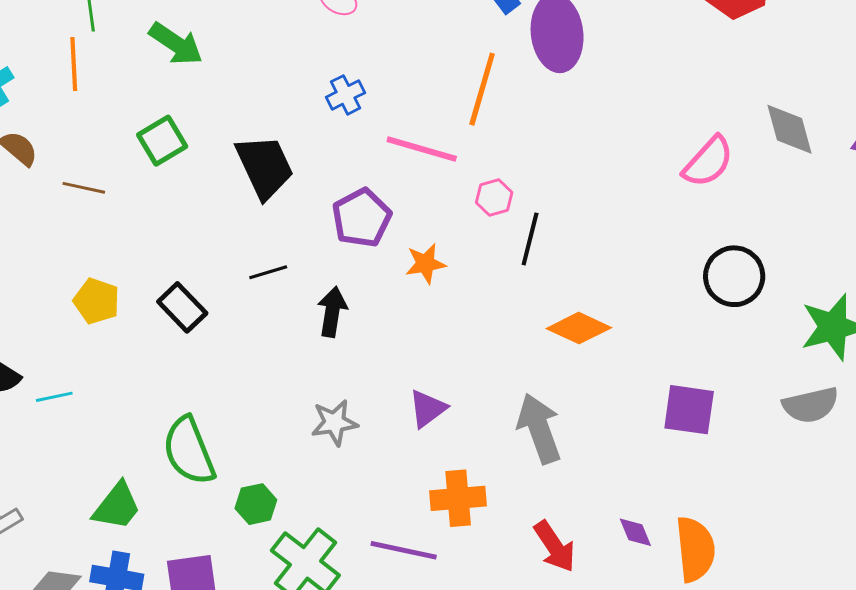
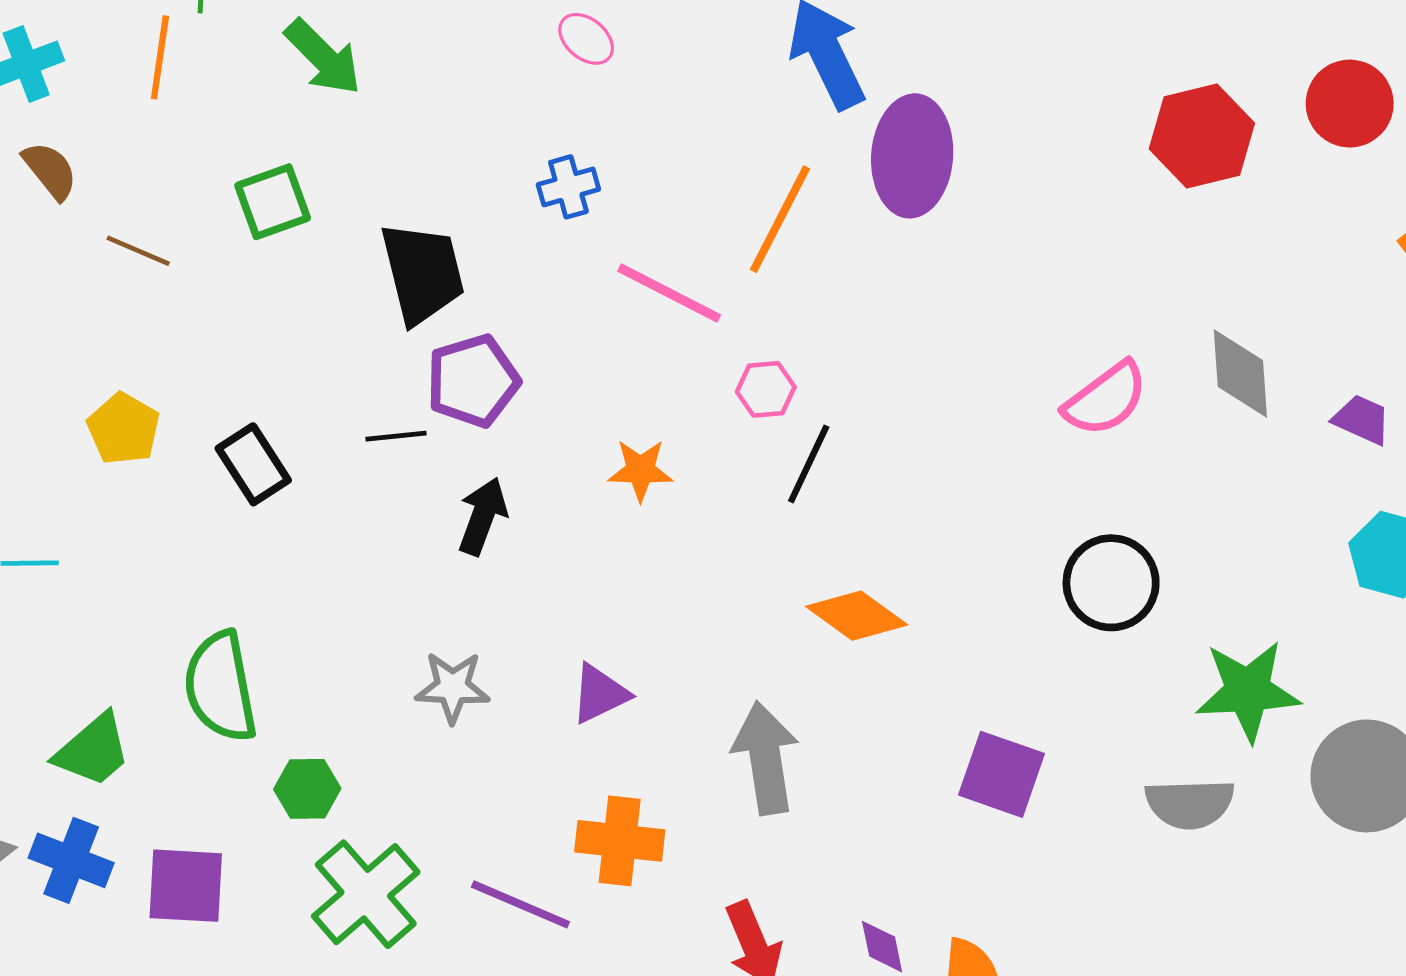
purple pentagon: (362, 218) -> (473, 381), moved

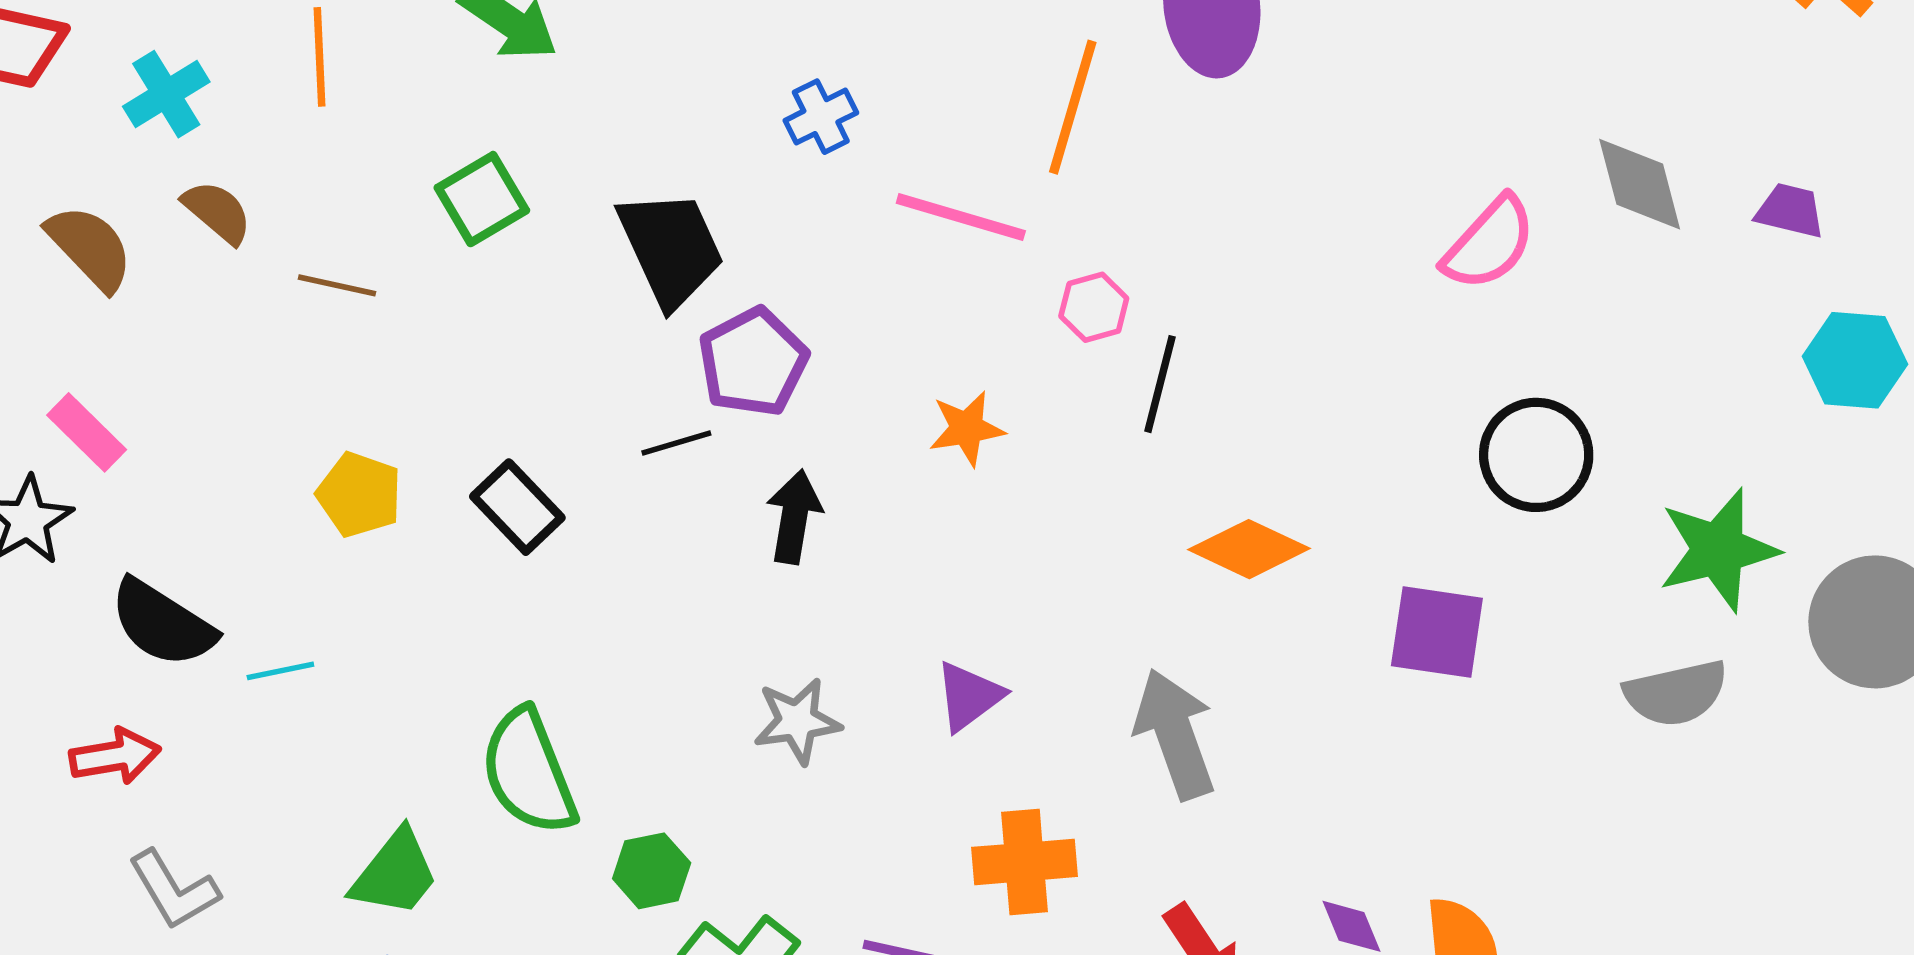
purple square: (1002, 774) -> (1437, 632), moved

